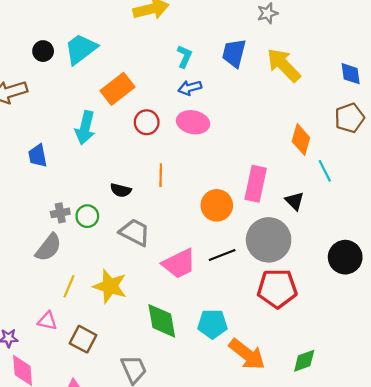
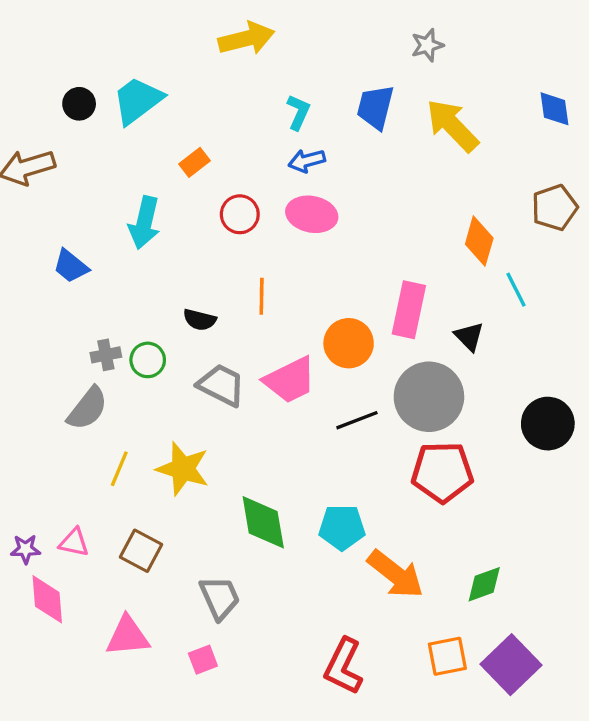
blue diamond: (351, 74) -> (555, 109), moved
orange rectangle: (118, 89) -> (195, 162), size x0.6
blue trapezoid: (38, 156) -> (71, 266), turned -40
pink trapezoid: (179, 264) -> (290, 380), moved
pink triangle: (47, 321) -> (74, 542), moved

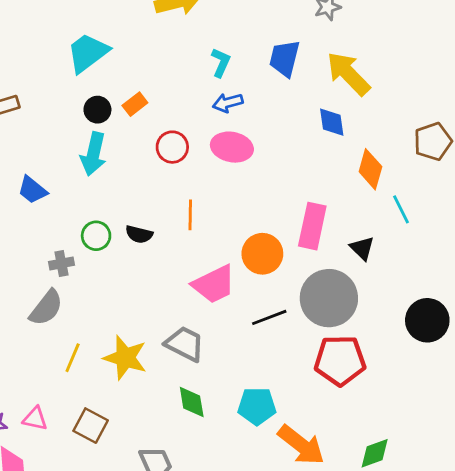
black circle: (79, 104) -> (97, 110), moved
blue diamond: (555, 109) -> (332, 122), moved
green circle: (148, 360) -> (96, 236), moved
gray trapezoid: (221, 385) -> (185, 344), moved
green diamond: (263, 522) -> (192, 402), size x0.7

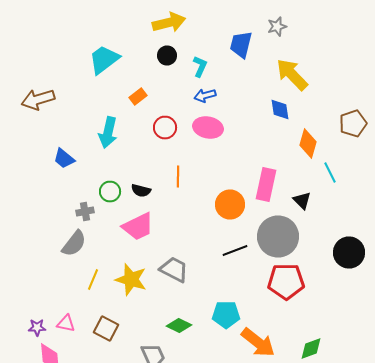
blue trapezoid: (285, 58) -> (241, 44), moved
black circle: (97, 110) -> (167, 56), moved
pink trapezoid: (214, 284) -> (138, 226), moved
green diamond: (192, 402) -> (179, 326), moved, turned -55

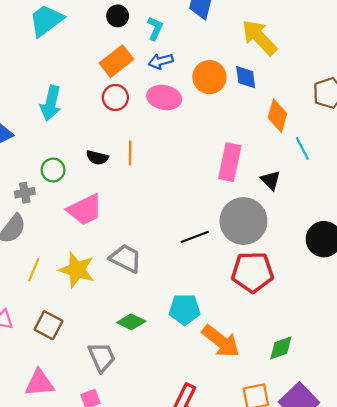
orange rectangle: (138, 96) -> (117, 61), moved, size x1.6
black semicircle: (141, 190) -> (97, 158), moved
orange circle: (230, 204) -> (209, 77), moved

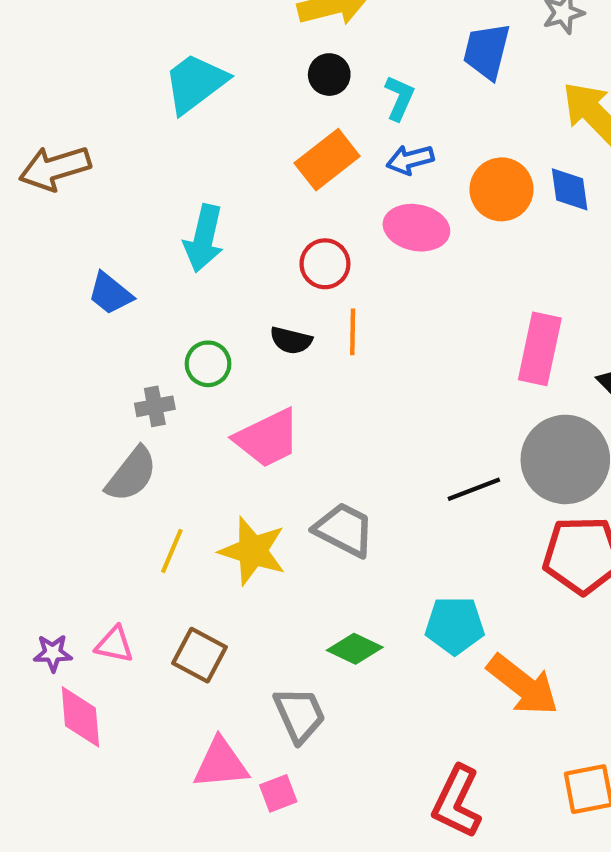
red circle: (115, 97) -> (325, 264), moved
pink triangle: (39, 383) -> (221, 764), moved

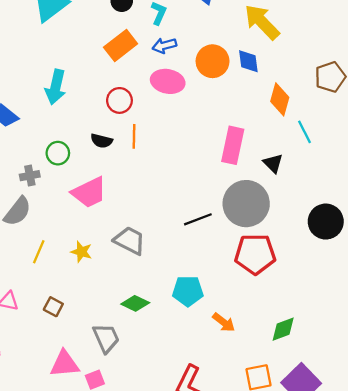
yellow star: (253, 551) -> (81, 252), size x0.6
brown square: (200, 655) -> (53, 307), size x0.7
orange arrow: (523, 685) -> (224, 322), size x0.6

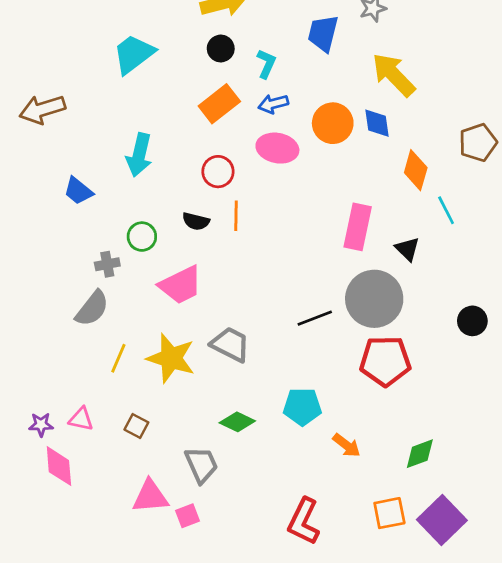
black circle: (326, 222) -> (472, 321), size x0.7
yellow star: (81, 252) -> (171, 358), size x1.8

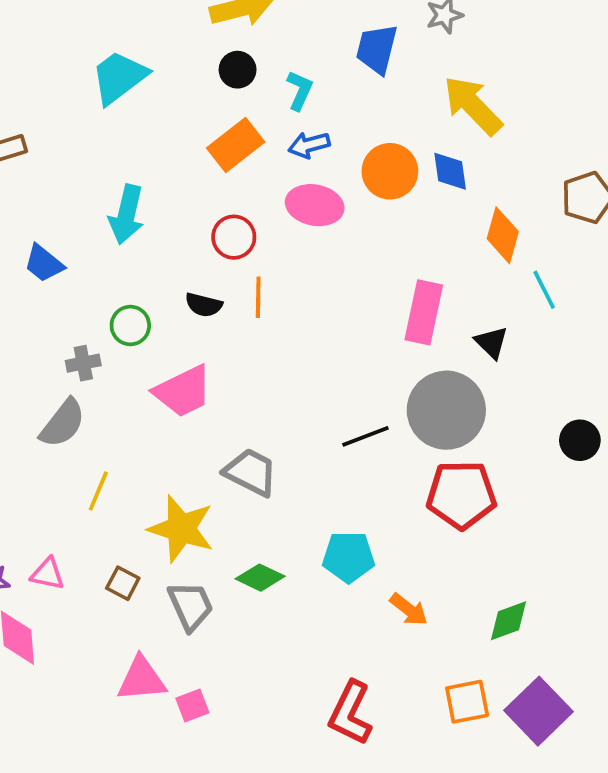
yellow star: (171, 358) -> (181, 529), moved
gray trapezoid: (201, 465) -> (191, 606), moved

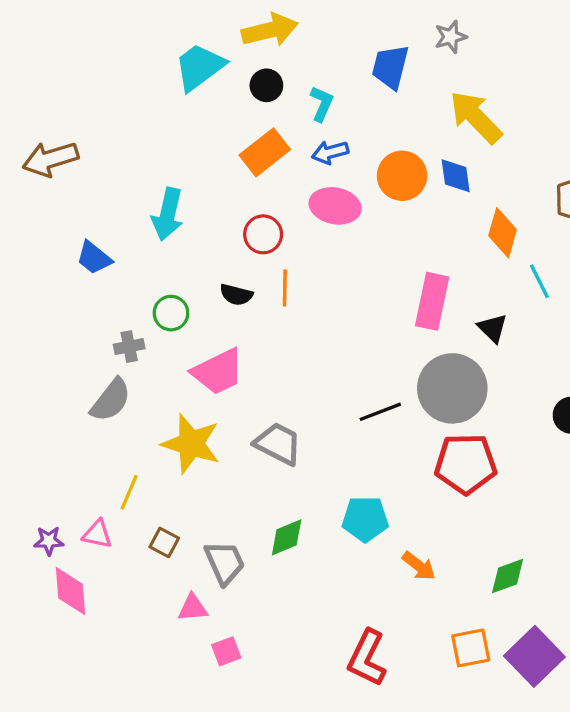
cyan trapezoid: (119, 77) -> (199, 67), moved
yellow line: (98, 491) -> (129, 492), moved
yellow star: (181, 529) -> (191, 444), moved
green diamond: (260, 578) -> (287, 537), turned -48
pink triangle: (142, 679) -> (193, 608), moved, size x0.7

